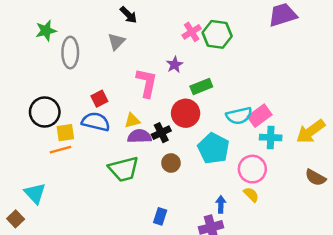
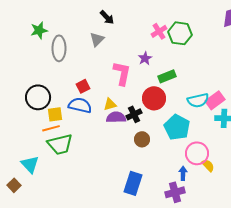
green trapezoid: (124, 169) -> (60, 144), moved
pink circle: (252, 169) -> (197, 153), moved
blue rectangle: (160, 216) -> (133, 183), size x1.6

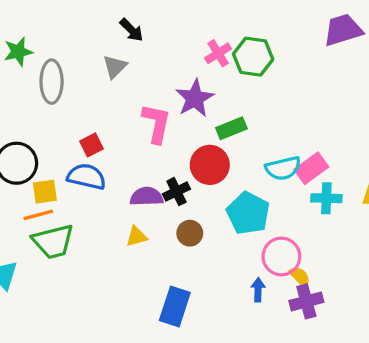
purple star: (145, 58) -> (195, 98), size x1.6
yellow triangle: (110, 104) -> (136, 237), moved
purple cross: (175, 192) -> (306, 301), moved

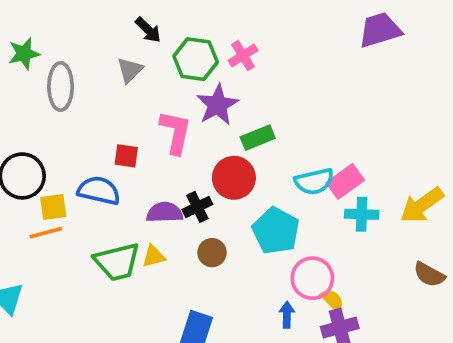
green hexagon: (253, 57) -> (196, 59), moved
red square: (92, 145) -> (126, 156), moved, turned 35
green trapezoid: (53, 242) -> (117, 262), moved

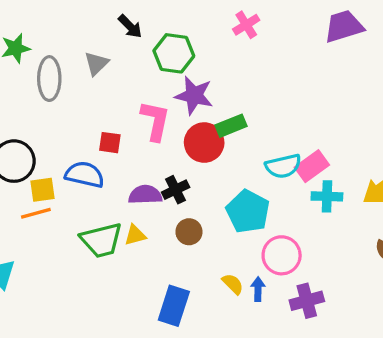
pink cross: (243, 55) -> (246, 25), moved
gray triangle: (130, 70) -> (96, 63), moved
purple star: (217, 105) -> (194, 95), turned -30
red circle: (234, 178) -> (204, 143), moved
yellow semicircle: (332, 300) -> (233, 284), moved

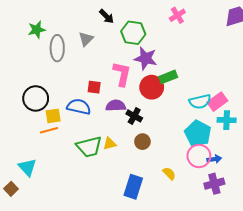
black cross: (176, 190) -> (134, 116), turned -35
purple semicircle: (145, 195) -> (116, 106), moved
cyan pentagon: (248, 212) -> (198, 133), moved
blue arrow: (258, 289) -> (214, 159), moved, turned 80

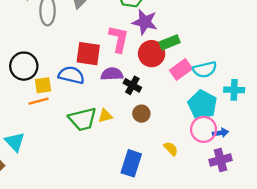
red square: (94, 87) -> (88, 54), size x1.6
pink rectangle: (217, 102) -> (181, 69), moved

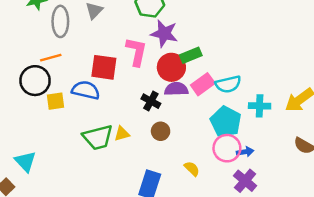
purple semicircle: (112, 74) -> (176, 89), moved
orange line: (38, 101) -> (51, 58), moved
purple cross: (221, 160) -> (245, 181), turned -35

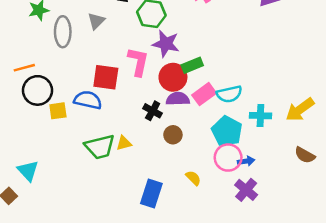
orange line: (51, 58) -> (24, 68), moved
brown circle: (161, 131) -> (173, 135), moved

